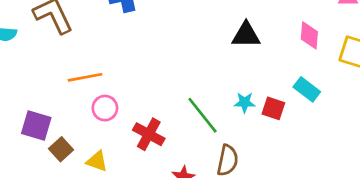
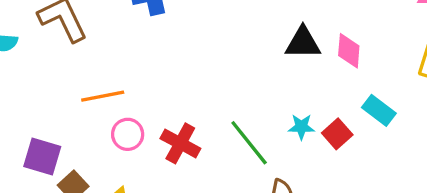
pink diamond: (309, 35) -> (349, 51), moved
red square: (273, 108) -> (337, 134), turned 30
red cross: (149, 134) -> (180, 143), moved

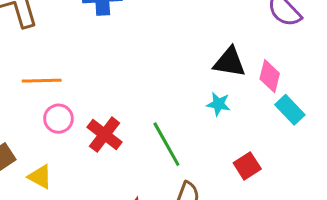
cyan rectangle: (379, 110) -> (290, 110), moved
cyan star: (301, 127) -> (219, 104), moved
red square: (337, 134) -> (247, 166), moved

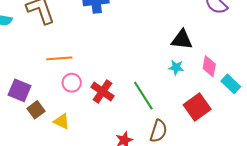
pink diamond: (270, 76) -> (209, 66), moved
cyan rectangle: (290, 110) -> (231, 84), moved
red square: (247, 166) -> (197, 107), size x1.5

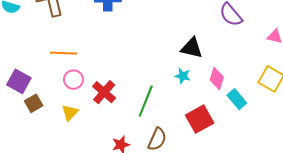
green line: (143, 96) -> (146, 101), turned 48
yellow triangle: (62, 121) -> (70, 113), moved, turned 42

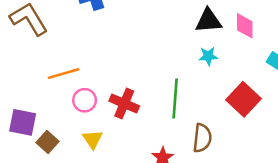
pink diamond: (217, 79) -> (245, 26), moved

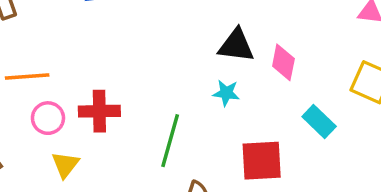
red square: (244, 99) -> (262, 161), turned 32
red cross: (124, 103) -> (99, 111), moved, turned -36
yellow triangle: (93, 139) -> (65, 165), moved

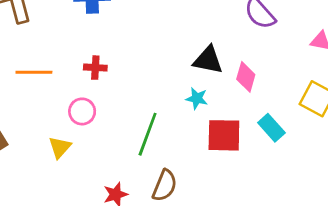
red cross: (99, 111) -> (95, 68), moved, size x0.7
pink circle: (48, 118) -> (82, 111), moved
red square: (262, 161) -> (224, 135), moved

